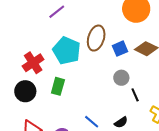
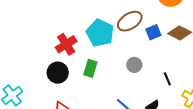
brown ellipse: (96, 38) -> (130, 21), turned 40
gray circle: (121, 78) -> (134, 65), moved

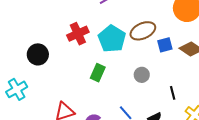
red cross: (66, 44) -> (78, 34), moved
black circle: (58, 73) -> (38, 54), moved

